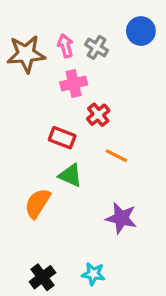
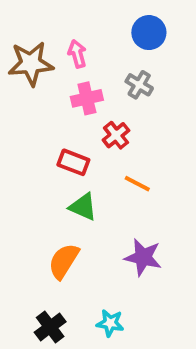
blue circle: (141, 31) -> (149, 33), moved
gray cross: (97, 47) -> (139, 85), moved
orange semicircle: (38, 203) -> (64, 261), moved

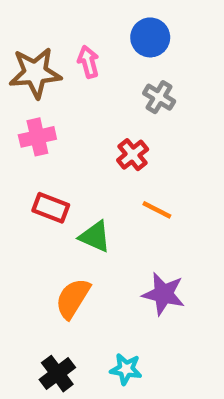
blue circle: (149, 33) -> (150, 37), moved
pink cross: (87, 98) -> (37, 137), moved
red rectangle: (73, 162) -> (51, 208), moved

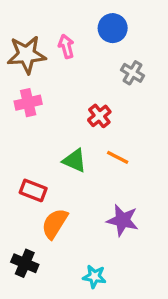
gray cross: (159, 97) -> (132, 73), moved
red rectangle: (51, 208) -> (33, 190), moved
green triangle: (95, 236) -> (75, 161), moved
black cross: (57, 374) -> (25, 263), moved, turned -30

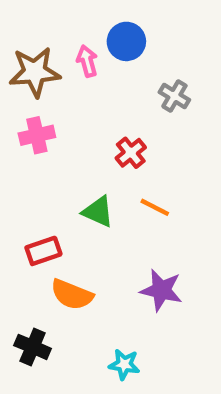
blue circle: (113, 28) -> (126, 41), moved
red rectangle: (33, 190) -> (43, 251), turned -40
orange semicircle: (55, 224) -> (72, 295), turned -100

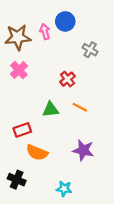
pink cross: (37, 135) -> (19, 70), turned -30
green triangle: (98, 212) -> (51, 110), turned -30

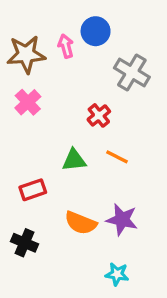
gray cross: (90, 50) -> (132, 73), size x1.5
orange semicircle: (37, 153) -> (81, 223), moved
black cross: (17, 180) -> (24, 243), moved
cyan star: (64, 189) -> (117, 274), moved

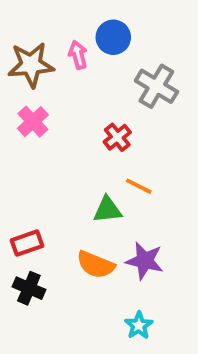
green triangle: (74, 160) -> (107, 210), moved
red rectangle: (33, 190) -> (27, 243), moved
cyan star: (117, 274) -> (139, 325), turned 30

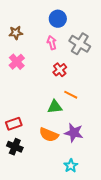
pink arrow: (78, 55) -> (52, 43), moved
brown star: (31, 65) -> (16, 33), size x0.6

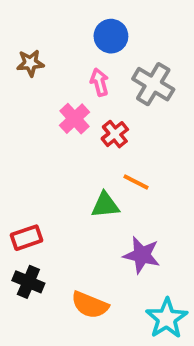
pink cross: (17, 62) -> (74, 119), moved
orange semicircle: (49, 135) -> (90, 305), moved
cyan star: (71, 166) -> (167, 318), moved, size x1.5

